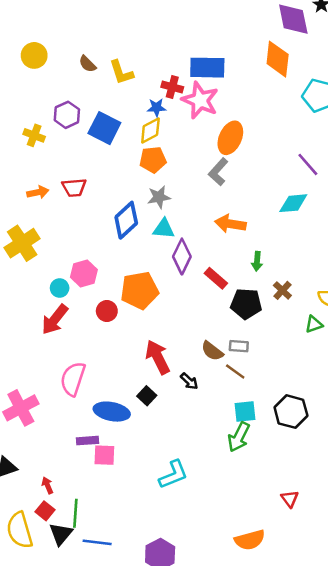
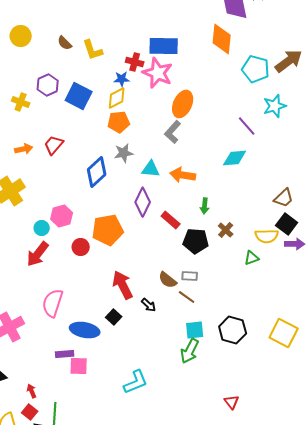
red trapezoid: (74, 187) -> (54, 145), turned 135
cyan triangle: (164, 229) -> (151, 169), moved

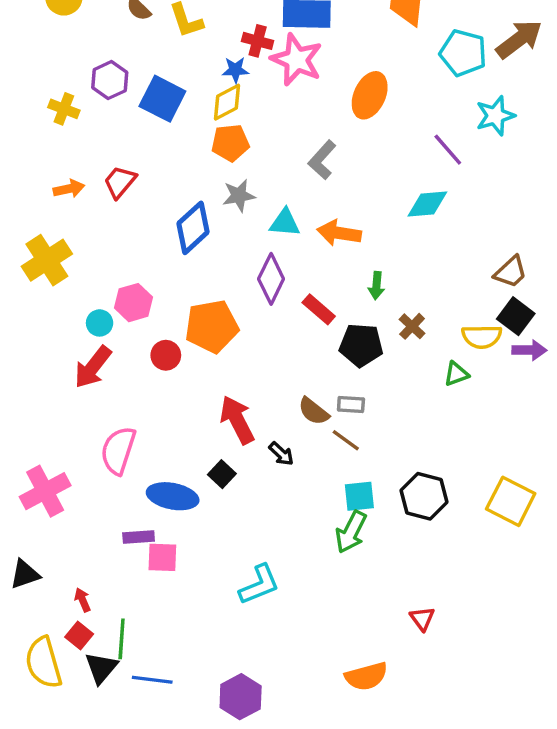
orange ellipse: (183, 104) -> (370, 95), moved

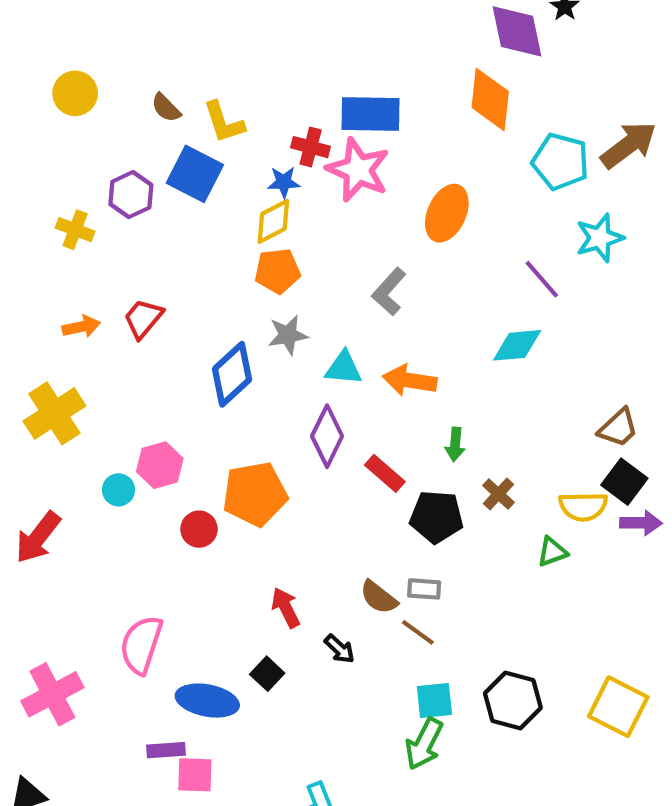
blue square: (162, 99) -> (195, 174), moved
red arrow: (93, 367) -> (38, 537), moved
red arrow: (237, 420) -> (286, 608), size x0.7

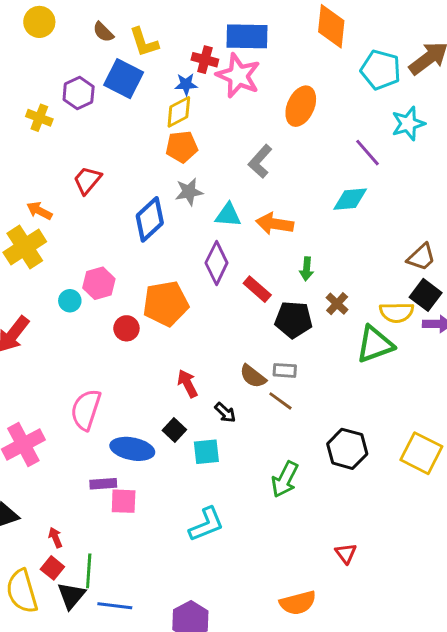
orange arrow: (81, 327) -> (39, 211), moved, turned -140
green triangle: (552, 552) -> (375, 344), size x1.8
cyan square: (434, 701) -> (206, 452), moved

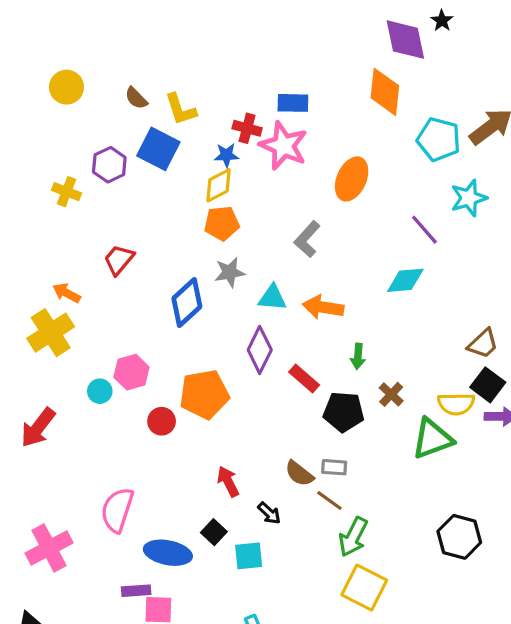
blue rectangle: (247, 36) -> (293, 103), size x0.7
black hexagon: (347, 449) -> (459, 537), moved
yellow square: (421, 453) -> (364, 588), moved
green arrow: (285, 479) -> (353, 537), moved

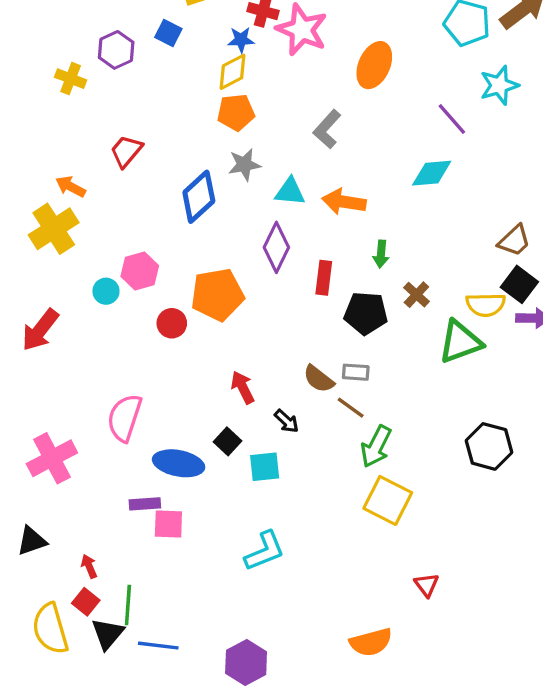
blue square: (158, 149) -> (168, 33), size x0.6
red rectangle: (304, 378) -> (324, 278), turned 56

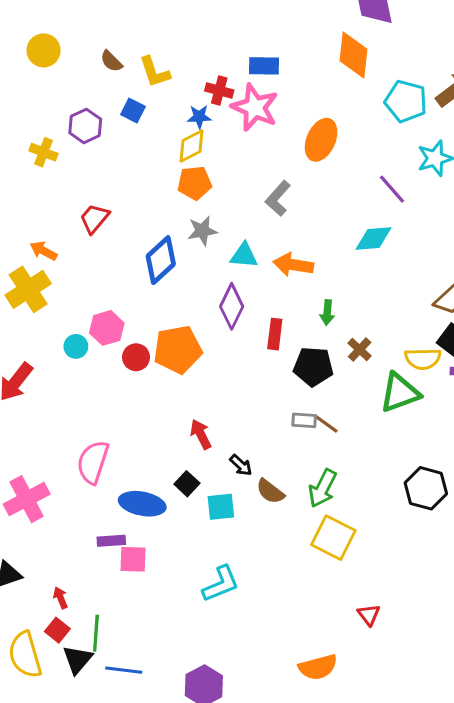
red circle: (172, 323) -> (136, 357), moved
brown semicircle: (319, 379) -> (270, 491), moved
brown line: (351, 408) -> (326, 424), moved

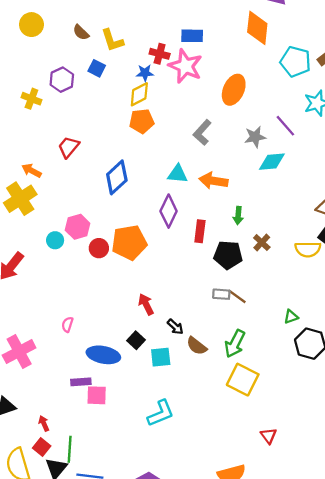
gray star: (202, 231) -> (255, 137), moved
green triangle: (400, 393) -> (291, 317), moved, size x0.5
pink semicircle: (93, 462) -> (67, 325), size x0.5

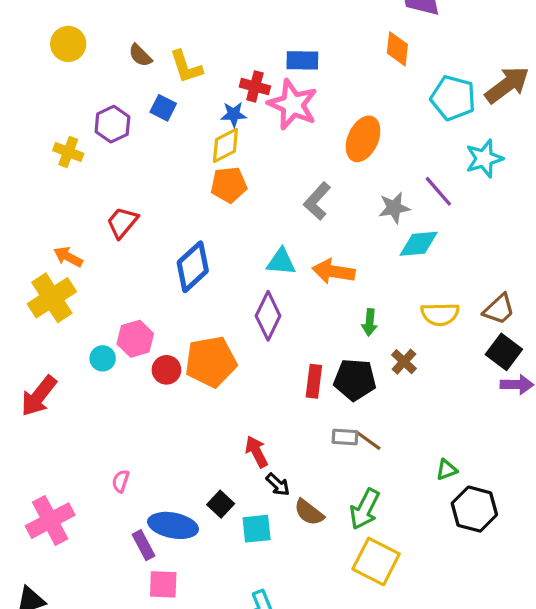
orange diamond: (257, 28) -> (397, 49), size x0.7
red rectangle: (200, 231) -> (314, 381), moved
yellow semicircle: (308, 249) -> (440, 314), moved
red arrow: (146, 304) -> (257, 452), moved
purple rectangle: (81, 382) -> (144, 545), moved, turned 66

